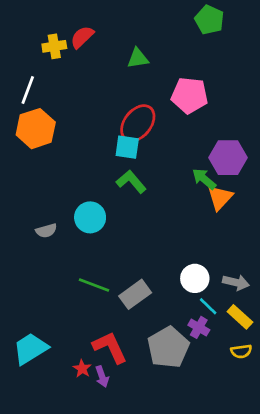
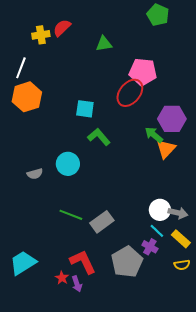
red ellipse: (138, 123) -> (130, 93), moved
cyan square: (127, 147) -> (85, 109), moved
white circle: (195, 278) -> (160, 210), moved

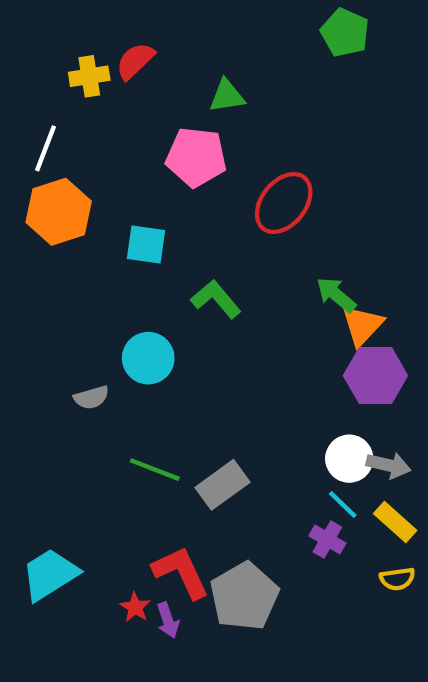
pink pentagon: (143, 72) -> (196, 157), moved
cyan square: (85, 109) -> (146, 245), moved
purple hexagon: (172, 119) -> (375, 376), moved
gray semicircle: (35, 174) -> (91, 397), moved
gray pentagon: (127, 262) -> (244, 596), moved

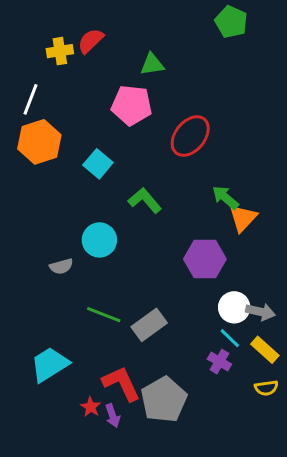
cyan square: (146, 245) -> (98, 164), turned 32
purple hexagon: (375, 376) -> (205, 259), moved
cyan trapezoid: (50, 574) -> (50, 364), moved

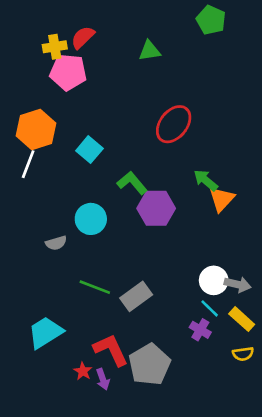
green triangle: (152, 64) -> (150, 51), moved
white line: (31, 99) -> (28, 164), moved
pink pentagon: (132, 105) -> (68, 72), moved
purple hexagon: (205, 259) -> (156, 208), moved

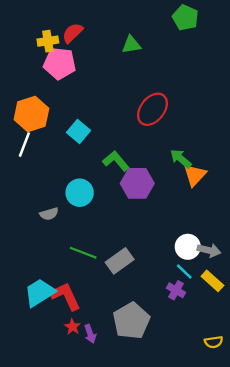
red L-shape: (111, 350) -> (66, 296), moved
yellow semicircle: (243, 354) -> (214, 342), moved

